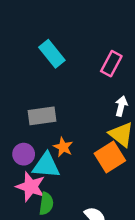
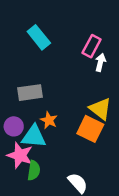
white arrow: (121, 106) -> (100, 62), moved
orange square: (110, 157) -> (90, 129), turned -32

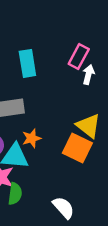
cyan rectangle: (39, 37) -> (27, 63), moved, turned 30
orange star: (49, 120) -> (32, 138), turned 30

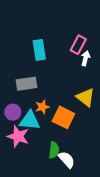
orange square: (77, 148) -> (63, 117), moved
green semicircle: (15, 194) -> (54, 150), moved

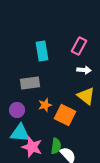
white arrow: (86, 58) -> (84, 70), moved, turned 80
cyan triangle: (30, 121) -> (20, 133), moved
pink star: (18, 136) -> (32, 147), moved

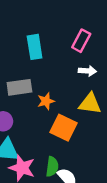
yellow triangle: (86, 96) -> (90, 104), turned -30
orange star: (45, 105) -> (46, 101), moved

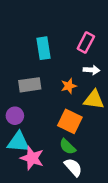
orange star: (46, 101) -> (69, 86), moved
green semicircle: (52, 167) -> (68, 147), moved, turned 126

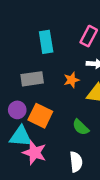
orange square: (70, 121) -> (40, 116), moved
green semicircle: (68, 147) -> (81, 127), moved
white semicircle: (73, 167) -> (76, 162), turned 36

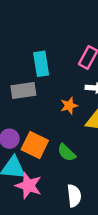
gray rectangle: (32, 79) -> (23, 90), moved
green semicircle: (81, 127) -> (66, 153), moved

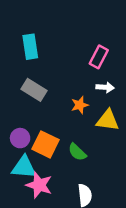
cyan rectangle: (41, 64) -> (30, 47), moved
gray rectangle: (23, 90) -> (34, 90), turned 40

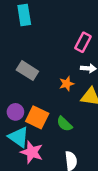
cyan rectangle: (30, 47) -> (24, 15), moved
cyan triangle: (24, 167) -> (19, 137), turned 30

